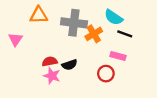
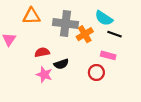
red semicircle: (50, 61) -> (42, 52), moved

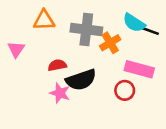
black line: (115, 34) -> (150, 31), moved
pink rectangle: (108, 55) -> (139, 69), size x1.5
black semicircle: (61, 64) -> (81, 80), size x1.6

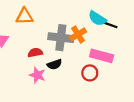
gray cross: (86, 30) -> (61, 38), moved
black semicircle: (81, 80) -> (54, 64), size x0.6

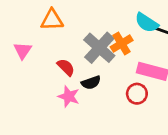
gray cross: (61, 38) -> (99, 48), turned 35
red semicircle: (35, 53) -> (66, 67), turned 56

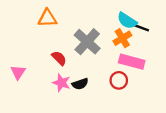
orange cross: (122, 44) -> (122, 38), moved
pink triangle: (23, 51) -> (18, 72), moved
black semicircle: (91, 83) -> (80, 84), moved

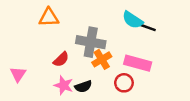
orange cross: (122, 38) -> (102, 59), moved
gray cross: (87, 42) -> (91, 42), turned -32
red semicircle: (59, 58) -> (61, 59), turned 91

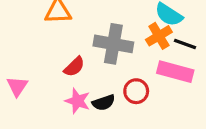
black line: (147, 27) -> (185, 44), moved
orange cross: (102, 59) -> (159, 36), moved
red circle: (124, 83) -> (136, 91), moved

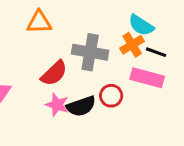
red semicircle: (74, 67) -> (54, 73), size x1.4
black semicircle: (104, 103) -> (81, 106), size x1.4

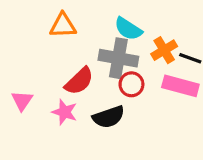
cyan semicircle: (141, 25) -> (128, 29), moved
red circle: (111, 96) -> (131, 84), moved
pink star: (57, 105) -> (65, 112), moved

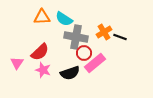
cyan semicircle: (128, 29) -> (64, 19), moved
red semicircle: (79, 81) -> (40, 52), moved
pink rectangle: (180, 86) -> (95, 63), moved, turned -55

